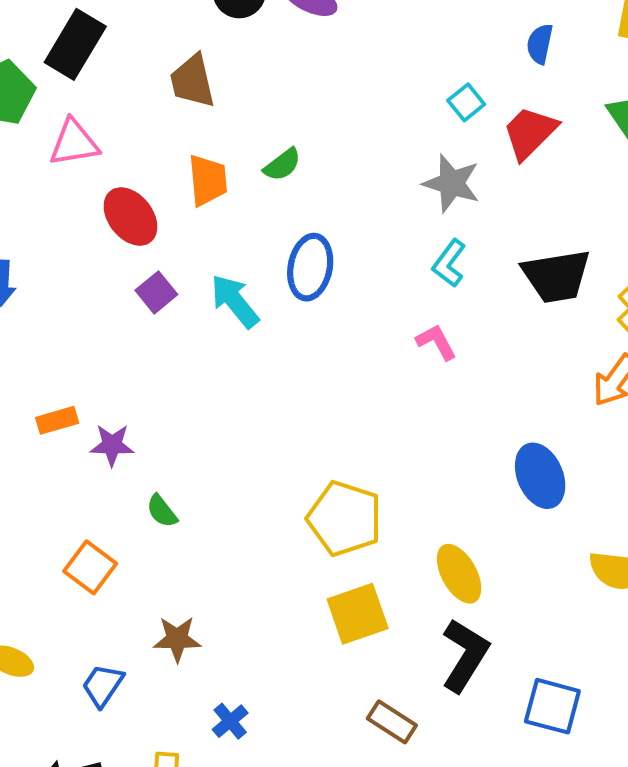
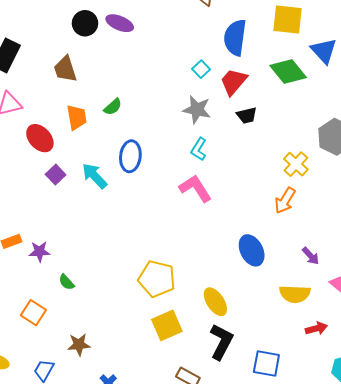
blue semicircle: (540, 44) -> (235, 38), size x1.8
black trapezoid: (556, 276) -> (247, 115), moved, size x0.6
pink L-shape: (436, 342) -> (195, 188), size x1.6

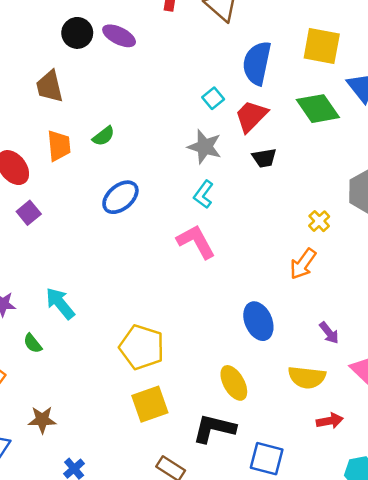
blue ellipse: (130, 156) -> (120, 197), turned 40
yellow cross: (296, 164) -> (319, 221), size x0.7
cyan arrow: (95, 176) -> (60, 303), moved
yellow ellipse: (215, 302) -> (234, 383), moved
black L-shape: (221, 342) -> (214, 429), turned -108

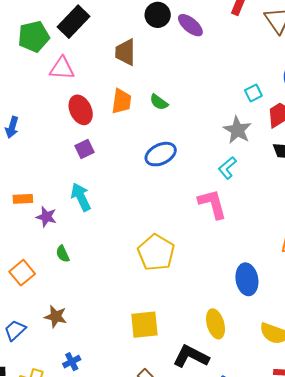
green semicircle: (104, 136) -> (159, 102), turned 60
cyan arrow: (60, 303) -> (81, 197), moved
yellow pentagon: (142, 347) -> (156, 253), moved

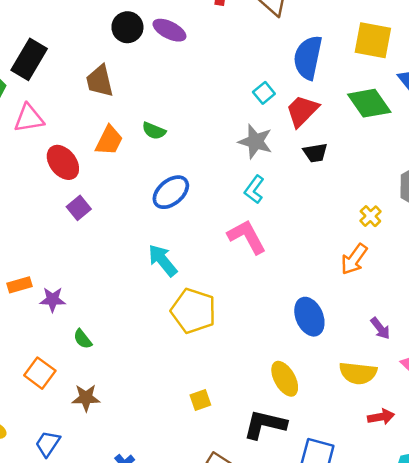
orange trapezoid: (122, 101) -> (109, 140), turned 32
cyan arrow: (81, 197) -> (163, 260), moved
brown star: (56, 317) -> (86, 398), moved
yellow square: (144, 325) -> (200, 400), size x0.6

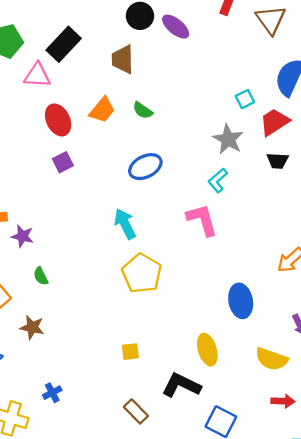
black rectangle: (29, 59) -> (64, 44), moved
brown trapezoid: (100, 81) -> (123, 59), moved

